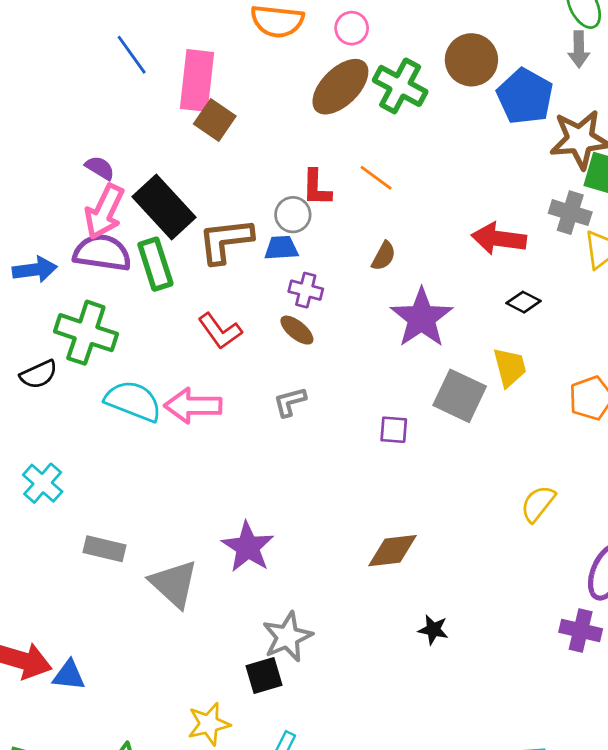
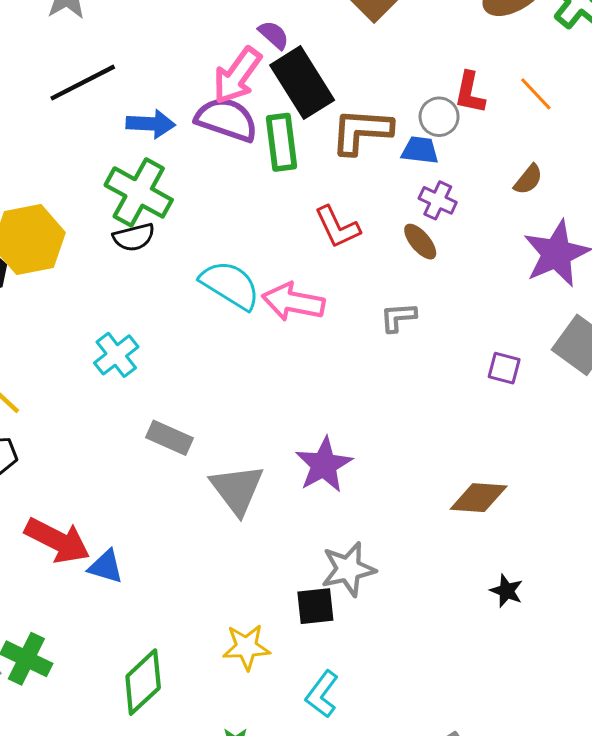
purple semicircle: (100, 168) -> (274, 35), moved
green cross: (86, 333) -> (139, 192), moved

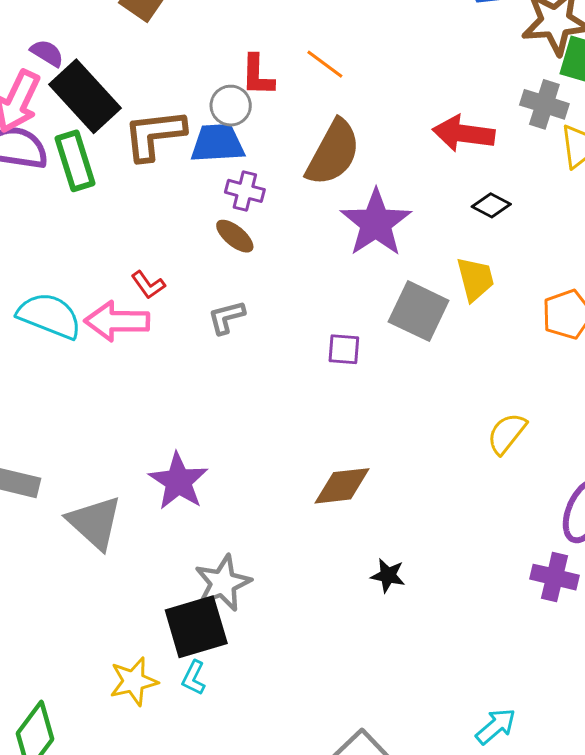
blue trapezoid: (420, 150) -> (217, 143), size x1.4
brown semicircle: (528, 179) -> (333, 153), size x2.0
red L-shape: (337, 227) -> (148, 285), moved, size x0.7
black square: (315, 606) -> (196, 627), size x1.5
cyan L-shape: (322, 694) -> (194, 678), moved, size x0.7

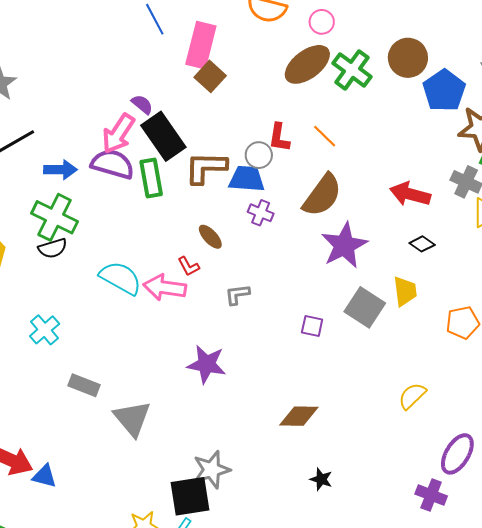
brown ellipse: (235, 236) -> (210, 237), moved
purple star: (178, 481) -> (207, 364), moved, turned -30

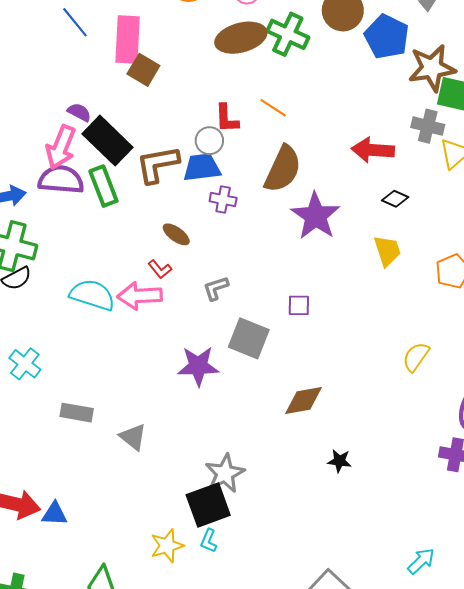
brown ellipse: (307, 64) -> (241, 38), turned 33
gray square: (365, 307) -> (249, 338), moved
gray triangle: (132, 418) -> (133, 437), size x0.7

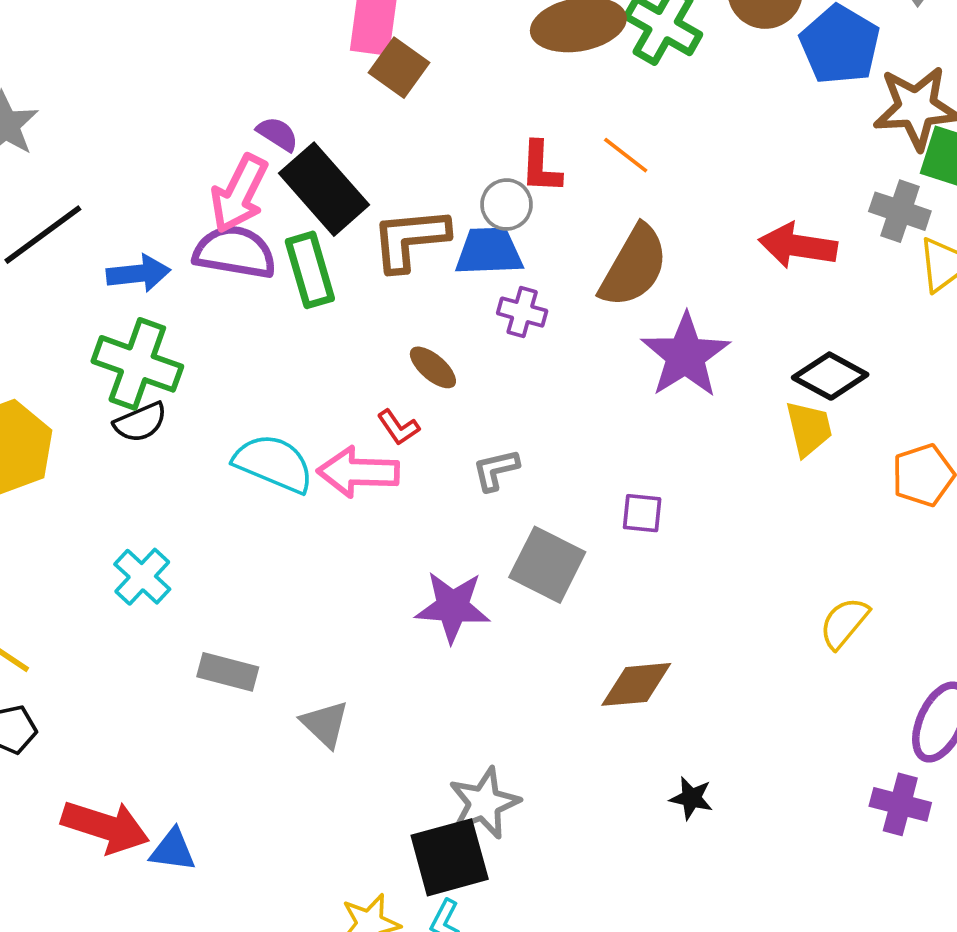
black diamond: (395, 199) -> (830, 376), moved, size x1.5

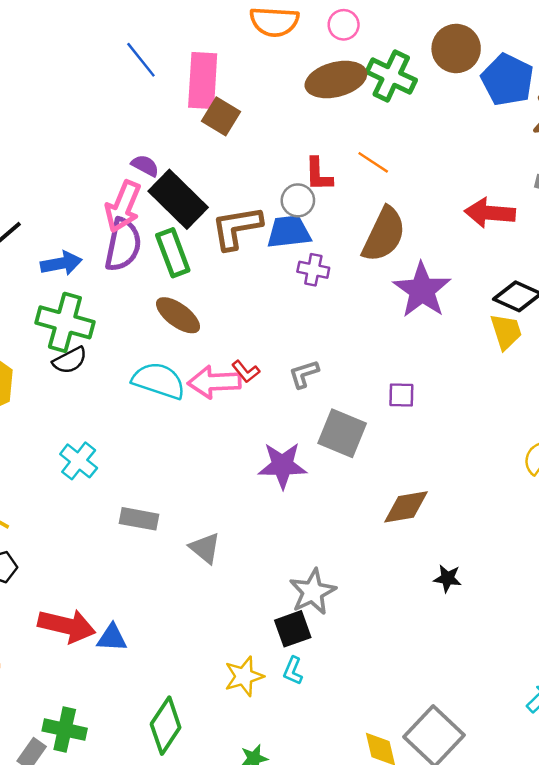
purple semicircle: (235, 252) -> (123, 245), turned 96
brown ellipse: (433, 367) -> (178, 315), moved, size x1.4
red L-shape: (398, 427) -> (246, 371), moved
black square: (450, 857) -> (293, 629), size x0.7

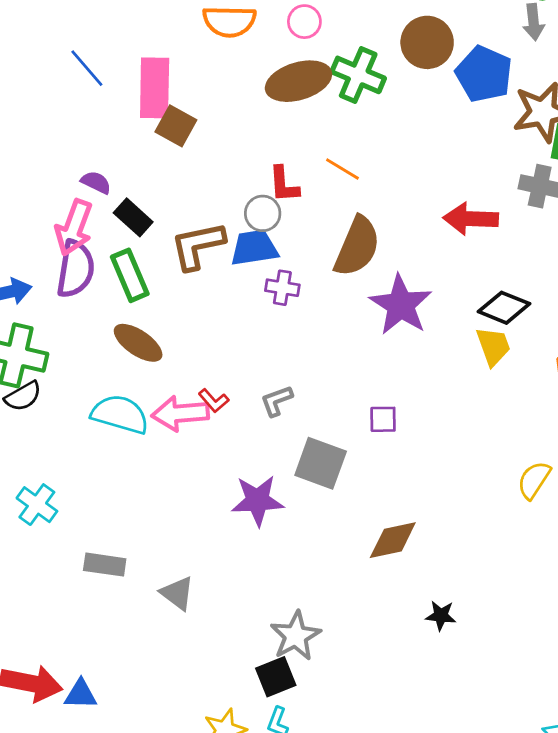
black rectangle: (178, 199) -> (133, 217), size x0.6

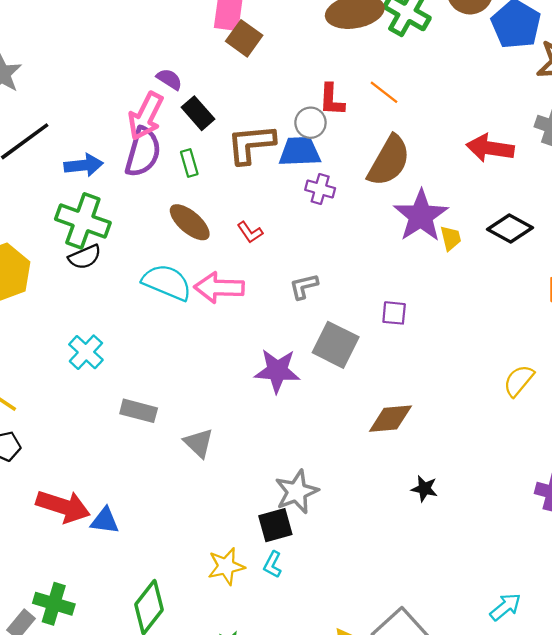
green rectangle: (130, 275) -> (189, 163), size x0.6
yellow trapezoid: (493, 346) -> (451, 238), moved, size x0.7
red L-shape: (214, 401) -> (250, 232), moved

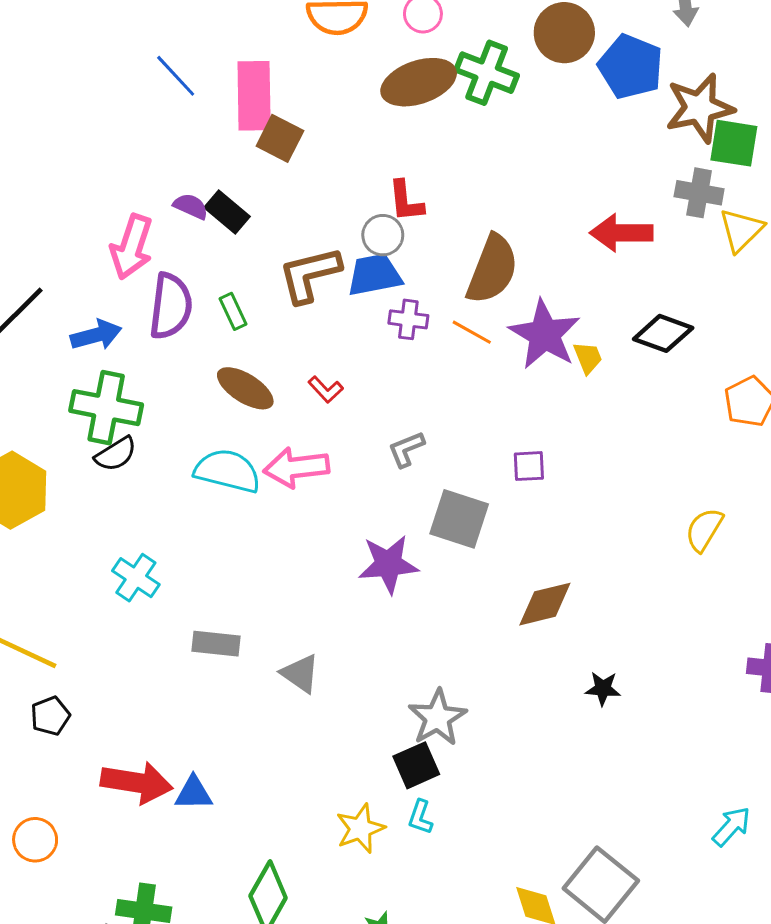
orange line: (384, 92) -> (472, 332), moved
black rectangle: (198, 113) -> (227, 212), moved
pink arrow: (146, 116) -> (132, 247), moved

